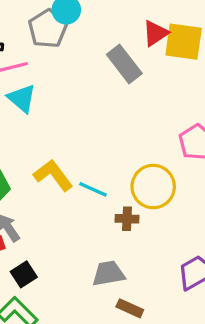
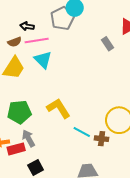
gray rectangle: (124, 64) -> (108, 44), size x0.6
cyan line: (93, 189) -> (82, 132), moved

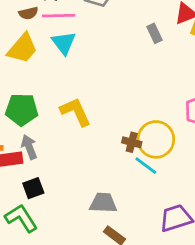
cyan line: (82, 132) -> (146, 166), moved
brown cross: (102, 139) -> (132, 142), moved

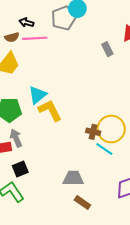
cyan triangle: (64, 43) -> (37, 95), moved, turned 30

